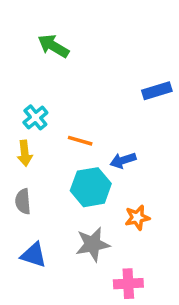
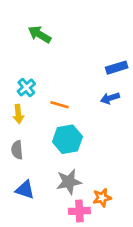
blue arrow: (123, 160) -> (110, 98), moved
orange star: (137, 218) -> (102, 198), moved
pink cross: (128, 284) -> (79, 211), moved

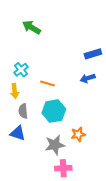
gray semicircle: (17, 150) -> (23, 111), moved
blue triangle: (25, 190) -> (18, 133), moved
orange star: (102, 198) -> (78, 134), moved

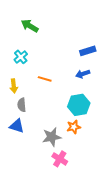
cyan cross: (21, 70) -> (21, 57), moved
cyan hexagon: (54, 111) -> (79, 105), moved
pink cross: (63, 168) -> (60, 159), turned 35

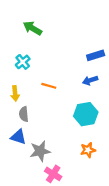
orange star: (74, 127) -> (88, 150), moved
gray star: (52, 137) -> (40, 151), moved
pink cross: (60, 159) -> (53, 174), moved

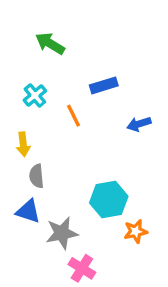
blue rectangle: (96, 55) -> (104, 85), moved
orange line: (49, 86) -> (73, 116), moved, turned 48
cyan hexagon: (86, 114) -> (109, 200), moved

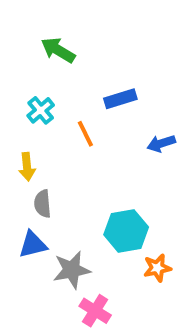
blue triangle: (28, 211) -> (33, 245), turned -32

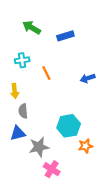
blue rectangle: (120, 99) -> (65, 36), moved
cyan cross: (41, 110) -> (22, 60), turned 32

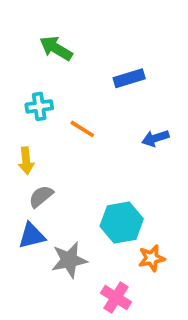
blue rectangle: (65, 36) -> (129, 78), moved
orange line: (46, 73) -> (82, 129), turned -32
gray semicircle: (23, 111) -> (41, 196), turned 56
pink cross: (52, 169) -> (116, 298), moved

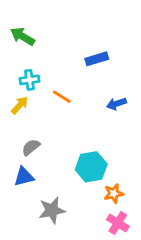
green arrow: (56, 48) -> (22, 36), moved
yellow arrow: (26, 161) -> (20, 105), moved, turned -132
gray star: (69, 260) -> (52, 210), moved
pink cross: (116, 298) -> (118, 223), moved

